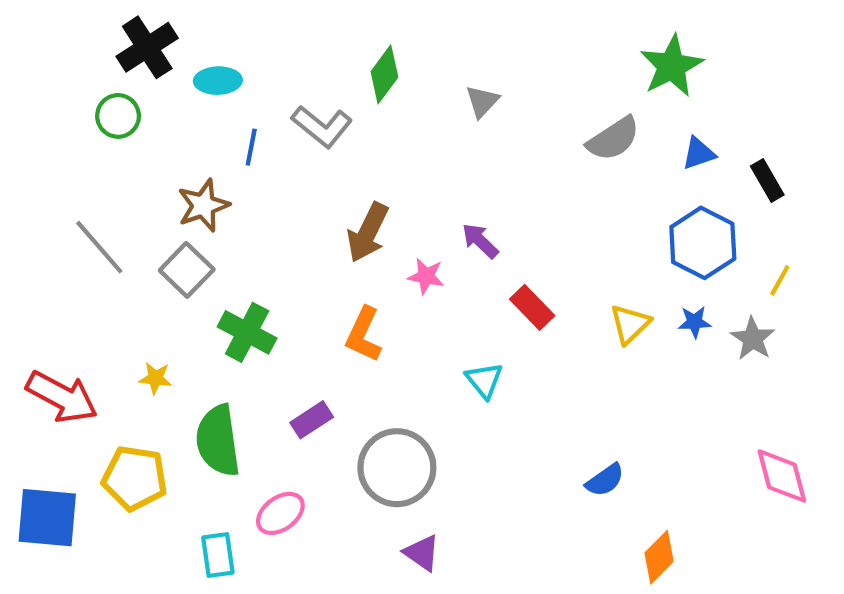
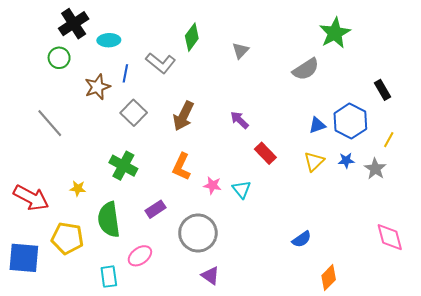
blue triangle: (699, 153) -> (317, 125), moved
brown star: (203, 205) -> (97, 87), moved
gray square: (187, 270) -> (134, 113), moved
pink star: (426, 276) -> (213, 185), moved

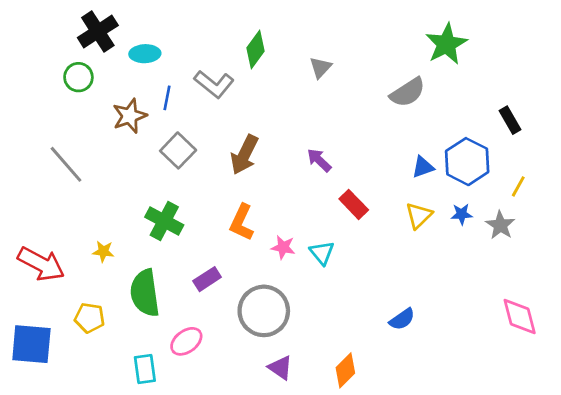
yellow pentagon: (67, 238) -> (90, 318), size x0.7
orange diamond: (329, 278) -> (345, 370), moved

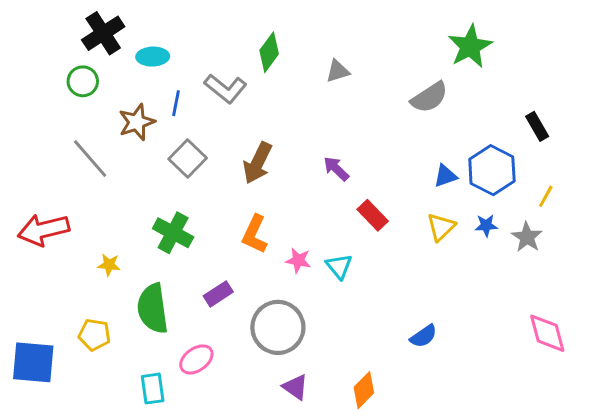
gray triangle: (321, 67) -> (338, 71), turned 30
gray line: (66, 164) -> (90, 158), moved
red arrow: (41, 264) -> (43, 230), moved, turned 138

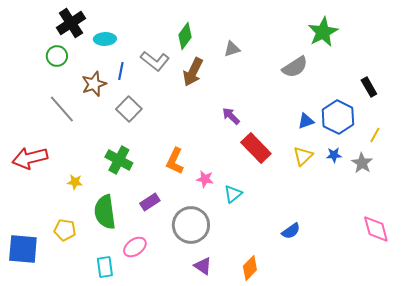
brown arrow: (258, 163) -> (193, 72), moved
red rectangle: (373, 215) -> (256, 148), size x1.4
cyan triangle: (339, 266) -> (233, 194), moved, turned 30

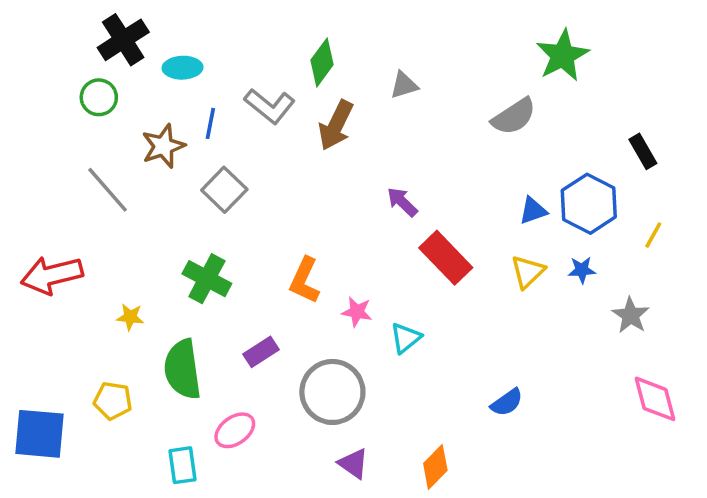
gray star: (362, 163) -> (631, 315), moved

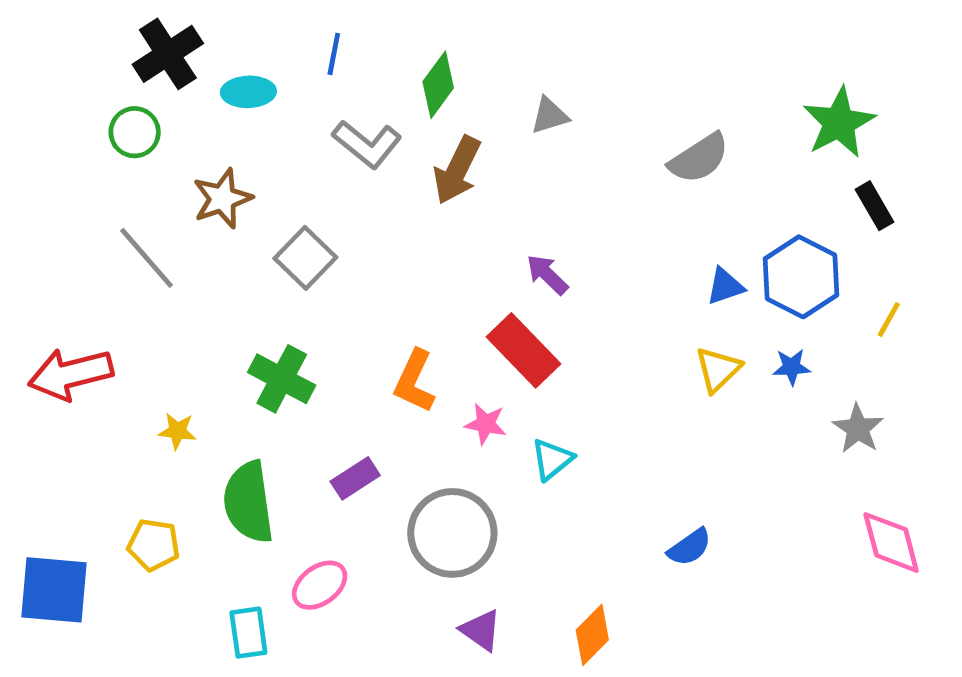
green star: (563, 55) -> (839, 123), moved
blue line: (210, 123) -> (334, 54), moved
red rectangle: (446, 258) -> (524, 350), moved

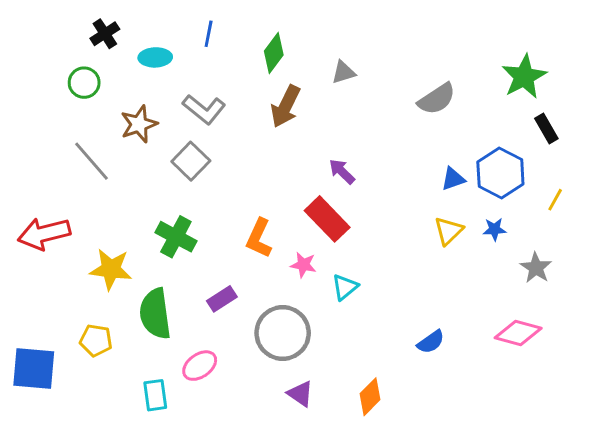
black cross: (168, 54) -> (105, 34), size x0.7
gray L-shape: (367, 144) -> (204, 109), moved
yellow star: (177, 431) -> (111, 269), size x1.8
pink diamond: (891, 542) -> (518, 333), moved, turned -60

